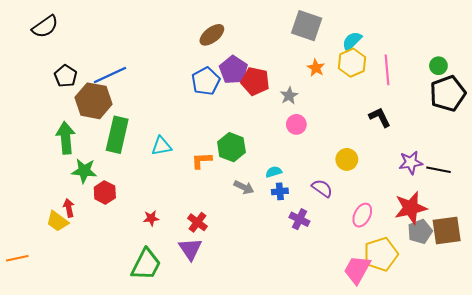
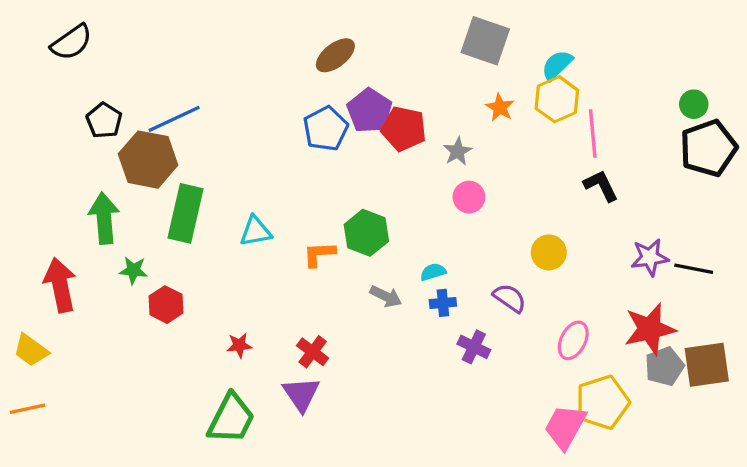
pink line: (387, 70) -> (593, 134), moved
green star: (84, 171) -> (133, 270), size x0.7
red arrow: (69, 208) -> (60, 285), moved, size x1.8
yellow trapezoid: (57, 221) -> (31, 350), moved

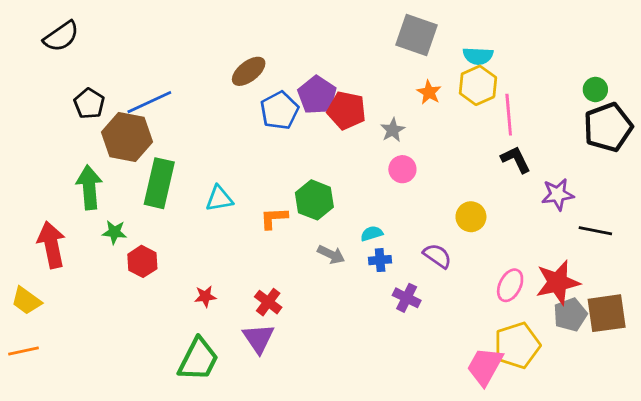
brown ellipse: (335, 55) -> (249, 71), moved
cyan semicircle: (557, 65) -> (478, 56), turned -132
purple star: (650, 257) -> (558, 194), moved
pink ellipse: (573, 340) -> (510, 285), moved

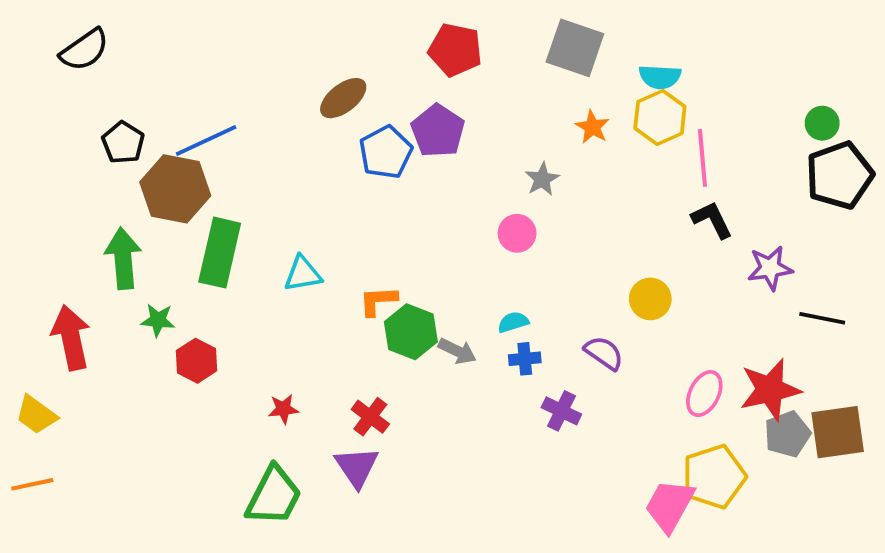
red pentagon: (347, 110) -> (455, 50), moved
pink circle: (402, 169) -> (517, 233), moved
green hexagon: (314, 200) -> (411, 332), moved

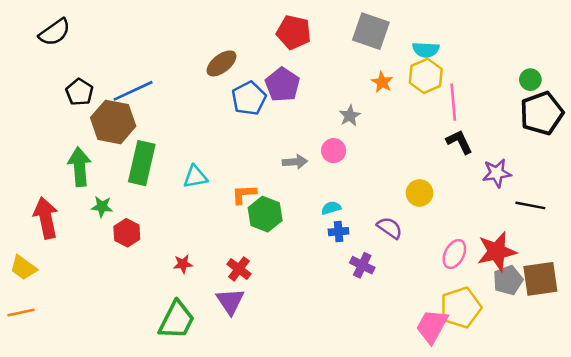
gray arrow: (457, 351) -> (295, 162), moved, turned -30

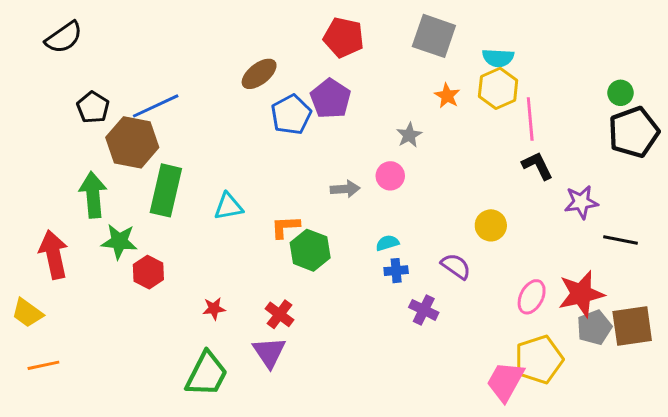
green star: (102, 207) -> (119, 241), size x1.4
orange line: (21, 313) -> (43, 365), moved

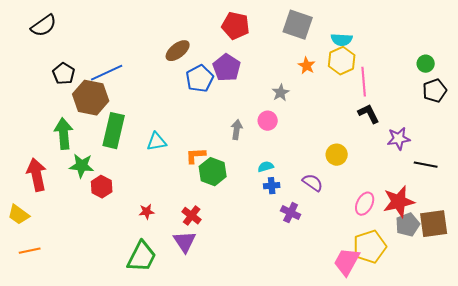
black pentagon: (634, 132) -> (435, 91), size x0.7
gray arrow: (345, 189) -> (237, 130), turned -78

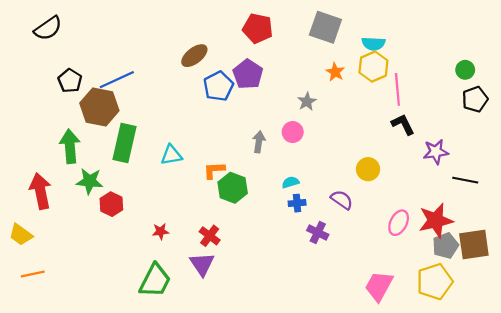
yellow pentagon: (370, 247) -> (435, 282), moved

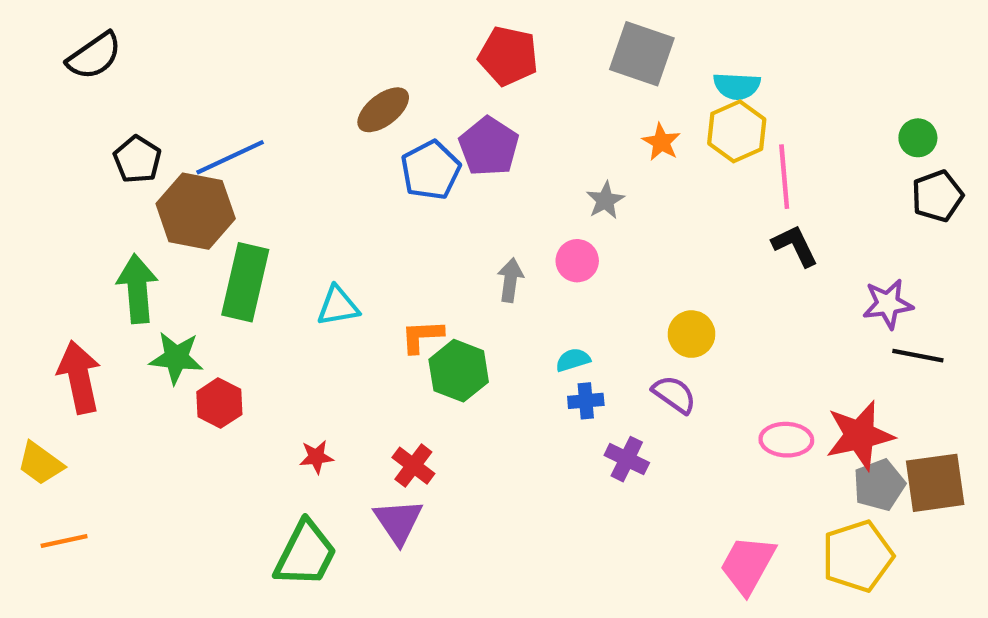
purple star: (436, 152) -> (888, 304), moved
yellow circle: (368, 169) -> (691, 334), moved
pink ellipse: (399, 223) -> (786, 440), turned 65

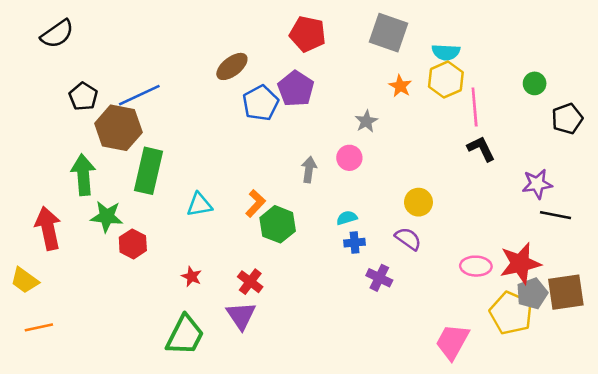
green circle: (918, 138) -> (535, 83), moved
cyan triangle: (338, 306) -> (199, 205), moved
orange L-shape: (422, 336) -> (255, 203), turned 136
red star: (316, 457) -> (192, 276), turned 30
yellow pentagon: (858, 556) -> (511, 313), moved, turned -30

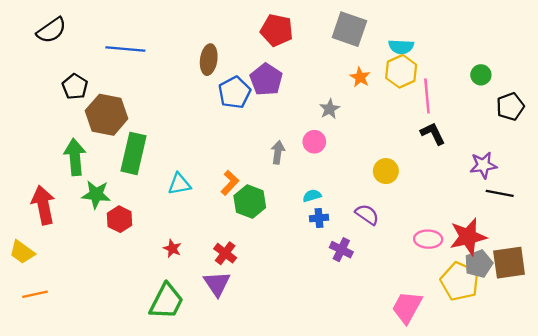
brown ellipse: (232, 66) -> (209, 60), turned -44
blue line: (139, 95) -> (125, 49), moved, turned 30
yellow circle: (418, 202) -> (386, 171), moved

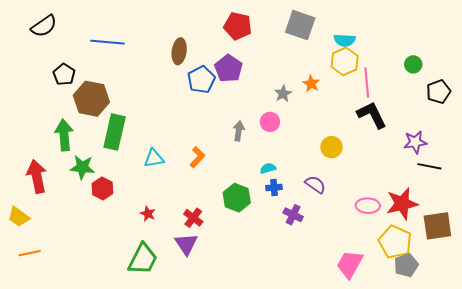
orange star: (360, 77) -> (311, 84), moved
black L-shape: (433, 134) -> (372, 115), size x1.4
green hexagon: (250, 202) -> (237, 198), moved
gray pentagon: (479, 264) -> (406, 265), moved

